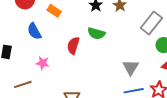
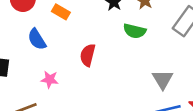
green semicircle: (96, 33) -> (135, 31), moved

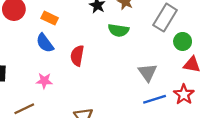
blue semicircle: (37, 39) -> (45, 43), moved

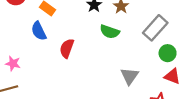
pink star: (44, 81) -> (13, 63), moved

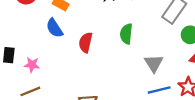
green semicircle: (110, 32) -> (126, 34), moved, turned 84

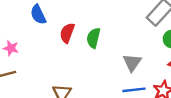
green semicircle: (126, 34) -> (93, 38), moved

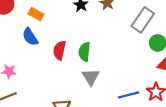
gray triangle: (132, 62) -> (91, 77), moved

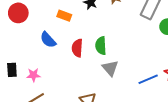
orange rectangle: (36, 14) -> (64, 16), moved

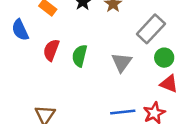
gray triangle: (110, 68) -> (122, 62), moved

